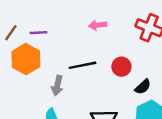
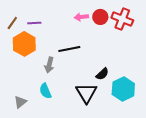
red circle: (121, 67) -> (100, 17), moved
black semicircle: (143, 87) -> (102, 74), moved

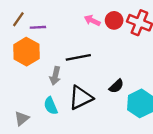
pink arrow: (81, 17) -> (92, 20), turned 32
brown line: (12, 23) -> (18, 19), moved
black triangle: (86, 93) -> (81, 98), moved, turned 35

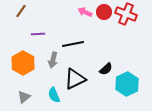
purple line: (38, 27) -> (38, 34), moved
orange hexagon: (26, 52) -> (23, 63), moved
cyan semicircle: (51, 106) -> (54, 95), moved

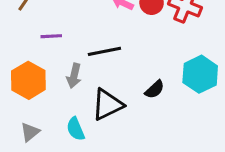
cyan hexagon: (127, 84) -> (200, 74), moved

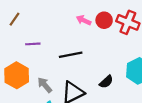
gray arrow: (74, 76) -> (45, 85), moved, turned 126

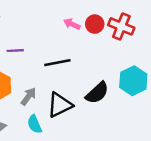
black semicircle: (106, 82) -> (97, 93), size x1.5
gray arrow: (45, 85) -> (28, 96), turned 77

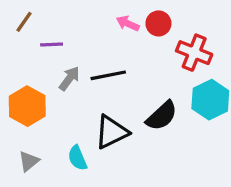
red cross: (121, 26) -> (194, 53), moved
purple line: (15, 51) -> (52, 45), moved
gray arrow: (28, 96) -> (69, 79), moved

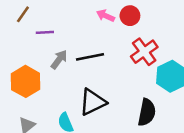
red cross: (194, 53) -> (144, 52), moved, turned 32
black semicircle: (162, 116) -> (147, 112), moved, turned -36

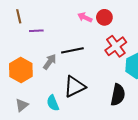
brown line: (23, 14) -> (19, 16), turned -48
gray arrow: (59, 59) -> (50, 62), moved

